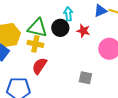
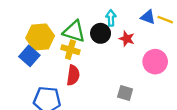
blue triangle: (100, 11) -> (148, 17), turned 40
red semicircle: (39, 66) -> (73, 75), turned 150

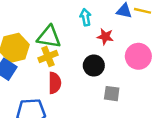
black circle: (101, 33) -> (94, 66), moved
yellow cross: (70, 50) -> (48, 56), turned -30

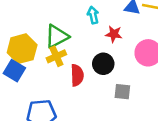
green triangle: (49, 37) -> (57, 36), turned -35
red semicircle: (55, 83) -> (77, 75), moved

